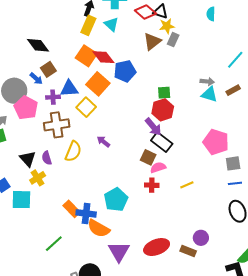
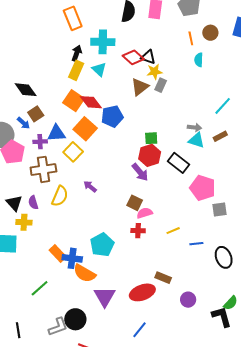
black rectangle: (162, 142) -> (178, 163), moved
yellow cross: (38, 178) -> (24, 222), turned 35
blue line: (235, 183) -> (196, 244), moved
purple circle: (201, 238) -> (188, 300), moved
brown rectangle: (188, 251) -> (163, 278), moved

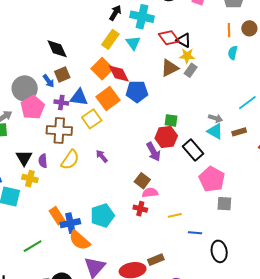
black arrow: (77, 53) -> (115, 13), moved
blue cross: (72, 258) -> (70, 223), turned -30
brown rectangle: (163, 278) -> (156, 260), turned -56

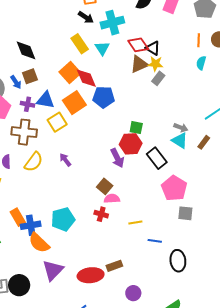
black arrow: (115, 13) -> (86, 17), turned 91
cyan cross: (142, 17) -> (112, 23), turned -30
yellow rectangle: (110, 39) -> (80, 44), turned -72
brown triangle: (170, 68) -> (139, 64), moved
brown rectangle: (239, 132) -> (204, 142), turned -40

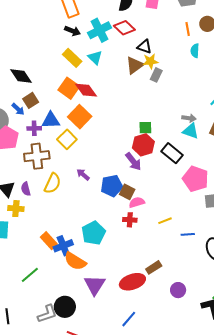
red diamond: (138, 45) -> (124, 28), moved
blue pentagon: (104, 97) -> (112, 186), moved

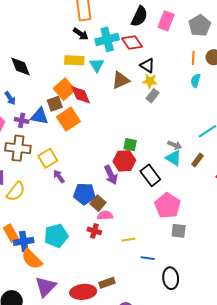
yellow rectangle: (72, 58) -> (74, 60), turned -54
brown triangle: (135, 65) -> (121, 80), moved
brown square: (31, 100) -> (55, 104), moved
yellow square: (67, 139) -> (48, 158), moved
yellow semicircle: (52, 183) -> (16, 191), moved

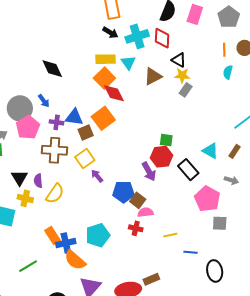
red diamond: (132, 43) -> (162, 38), turned 40
orange square: (64, 89) -> (104, 78), moved
brown square: (55, 104) -> (86, 132), moved
gray arrow: (175, 145) -> (231, 180), moved

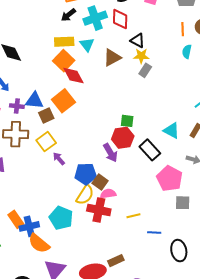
black arrow: (110, 33) -> (68, 15), turned 112
yellow semicircle: (55, 194) -> (85, 195), moved
red cross: (136, 228) -> (99, 210), size x1.6
cyan pentagon: (98, 235) -> (61, 218), turned -30

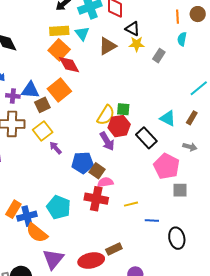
gray rectangle: (145, 70) -> (159, 56), moved
yellow semicircle: (85, 195) -> (106, 115), moved
orange rectangle: (16, 219) -> (13, 209), turned 66

